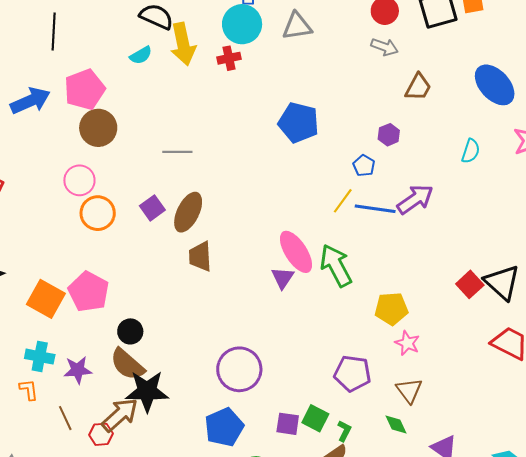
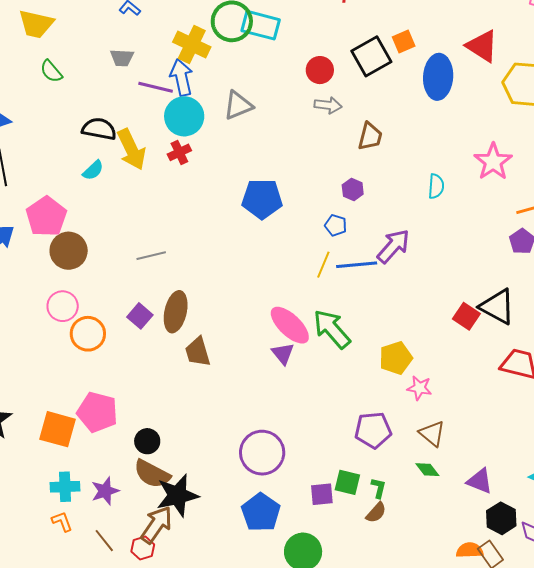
blue ellipse: (495, 85) -> (438, 77), moved, turned 60

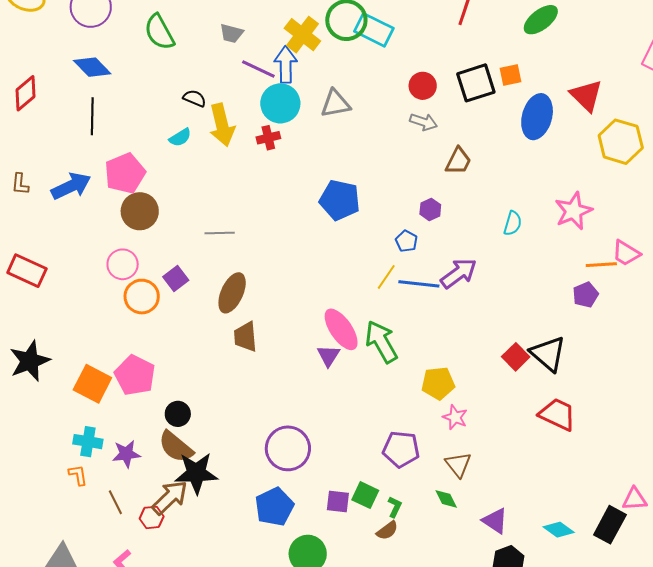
green semicircle: (51, 71) -> (159, 32), size x1.5
black semicircle: (99, 129) -> (195, 98), size x0.7
purple square: (140, 316) -> (176, 278), moved

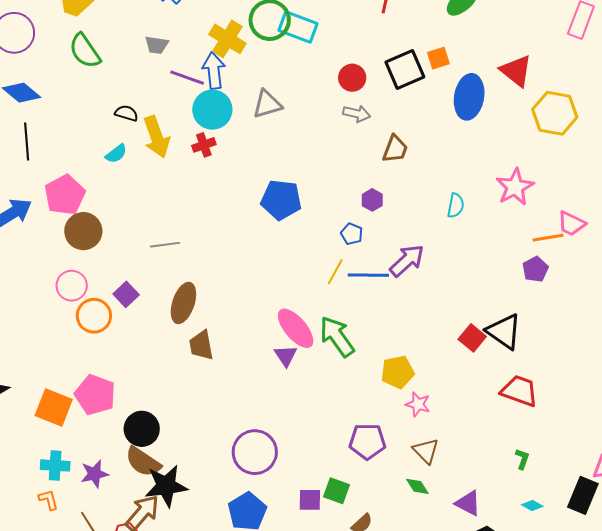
black circle: (178, 414) -> (142, 429), size x1.4
green L-shape: (395, 507) -> (522, 459), moved
cyan diamond: (559, 530) -> (532, 506), size x0.7

